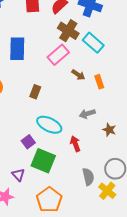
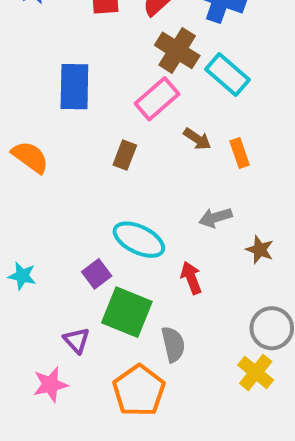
brown rectangle: (35, 92) -> (125, 155), moved
gray semicircle: (88, 177) -> (173, 344), moved

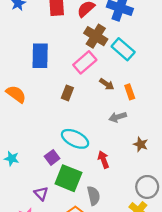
gray arrow: (215, 217) -> (118, 117), moved

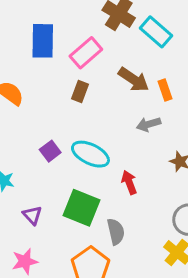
pink rectangle: (85, 62) -> (86, 53), moved
brown arrow: (107, 84) -> (134, 80), size x1.5
purple square: (52, 157) -> (50, 151), moved
purple triangle: (41, 193) -> (32, 215), moved

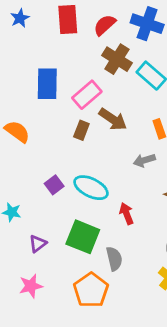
brown arrow: (134, 80) -> (113, 119), moved
purple triangle: (32, 215) -> (38, 244), turned 36

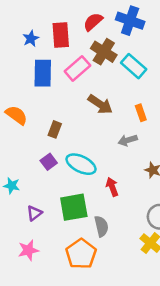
blue star: (20, 18) -> (31, 39), moved
red rectangle: (68, 19) -> (61, 35), moved
pink rectangle: (87, 95) -> (77, 68), moved
brown rectangle: (81, 130) -> (55, 129), moved
green square: (83, 237) -> (74, 207), turned -32

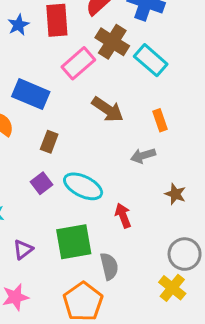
blue rectangle: (43, 73) -> (31, 94), moved, turned -68

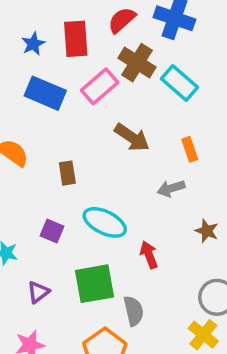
blue rectangle: (31, 94) -> (45, 93), moved
brown rectangle: (49, 142) -> (67, 173), turned -30
purple square: (42, 183) -> (52, 231), moved, turned -30

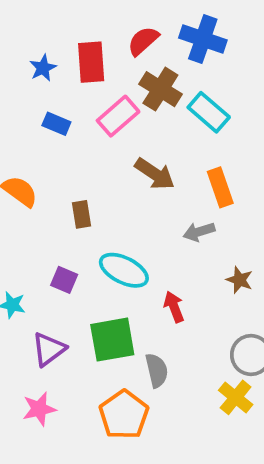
blue rectangle: (45, 93) -> (56, 124), size x0.6
orange rectangle: (190, 149) -> (220, 187), size x1.4
purple triangle: (38, 292) -> (49, 349), size x1.4

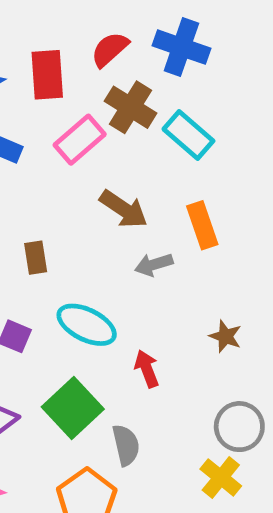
gray arrow: (199, 232) -> (154, 265), moved
green square: (112, 340) -> (73, 408), turned -33

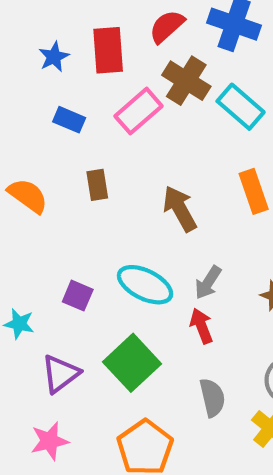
brown arrow: (124, 209) -> (180, 209), moved, turned -153
brown rectangle: (36, 258) -> (97, 185), moved
gray arrow: (154, 265) -> (208, 283), moved, turned -40
gray semicircle: (126, 445) -> (212, 398), moved

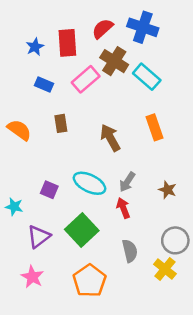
pink star: (50, 441) -> (32, 277), turned -30

